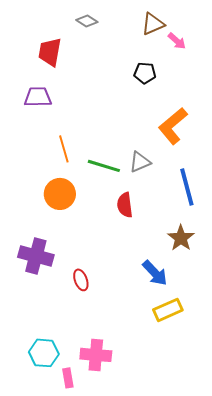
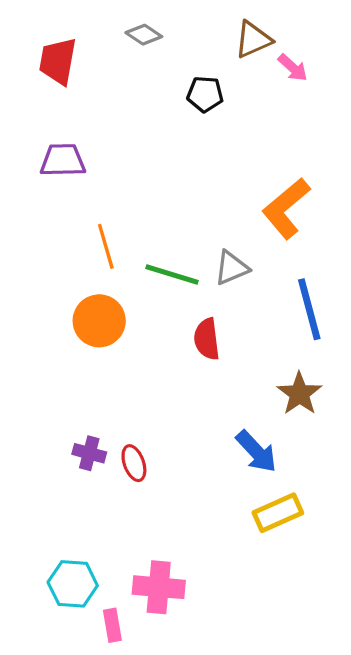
red trapezoid: (50, 52) -> (58, 61), moved
black pentagon: (145, 73) -> (205, 94), moved
purple cross: (36, 256) -> (89, 453), moved, size x0.6

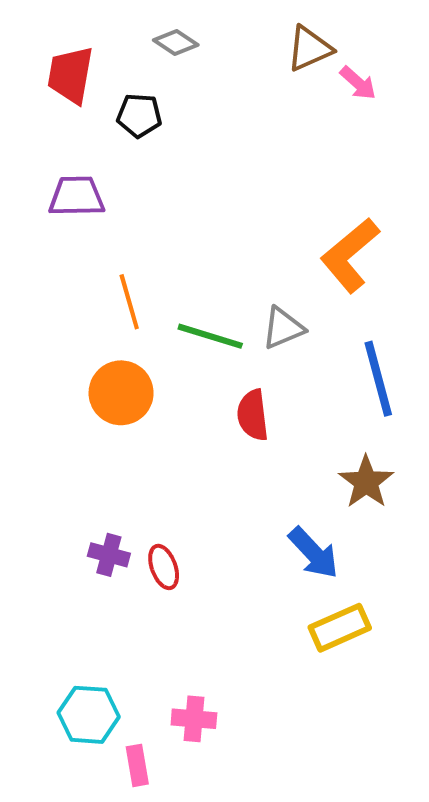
black pentagon: (205, 94) -> (139, 115), moved
pink cross: (159, 587) -> (194, 719), size x0.7

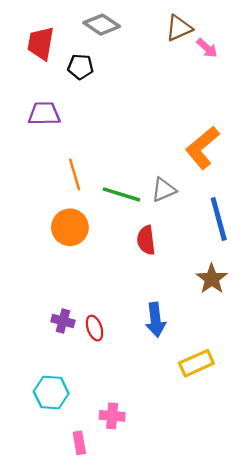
gray diamond: (176, 43) -> (102, 25), size x1.4
blue arrow: (313, 553) -> (155, 320), moved, turned 36
cyan hexagon: (89, 715) -> (51, 392), moved

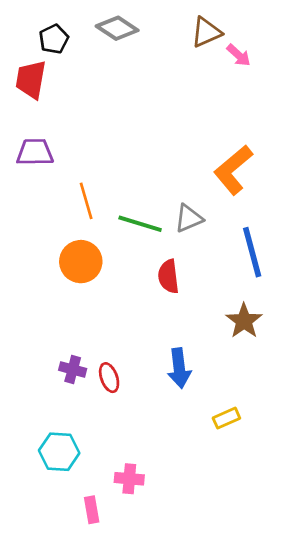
red trapezoid: (41, 43) -> (31, 79), moved
black pentagon: (80, 67) -> (54, 39), moved, turned -30
purple trapezoid: (44, 114) -> (35, 152), moved
yellow rectangle: (196, 363) -> (226, 418), size x0.7

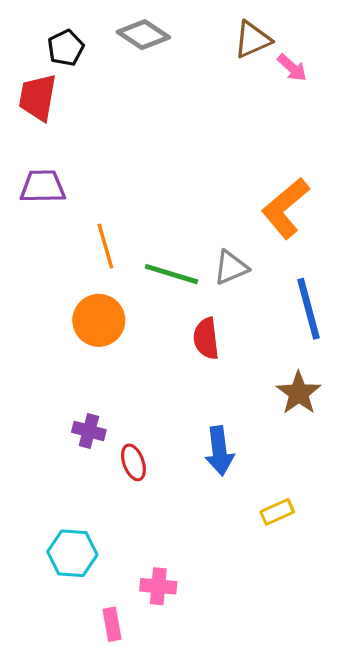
purple cross: (73, 369) -> (89, 431), moved

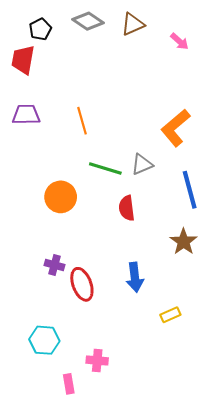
brown triangle: (252, 40) -> (133, 24), moved
orange line: (105, 246) -> (82, 121), moved
red ellipse: (133, 462) -> (82, 284), size x1.5

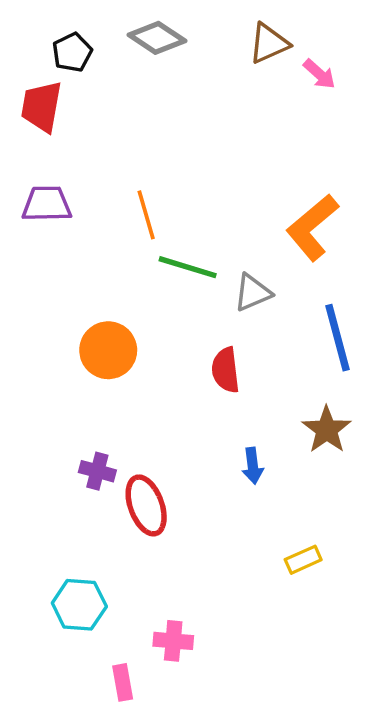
brown triangle: (133, 24) -> (269, 43), moved
green line: (105, 168) -> (188, 267), moved
blue arrow: (135, 277) -> (253, 466), moved, size x0.7

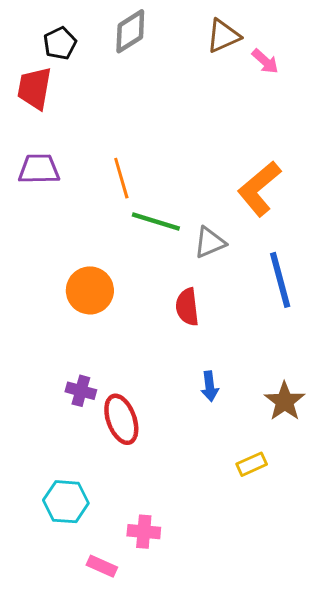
gray diamond: (157, 38) -> (130, 31), turned -66
brown star: (327, 430) -> (285, 401), moved
pink rectangle: (123, 682) -> (102, 566), turned -56

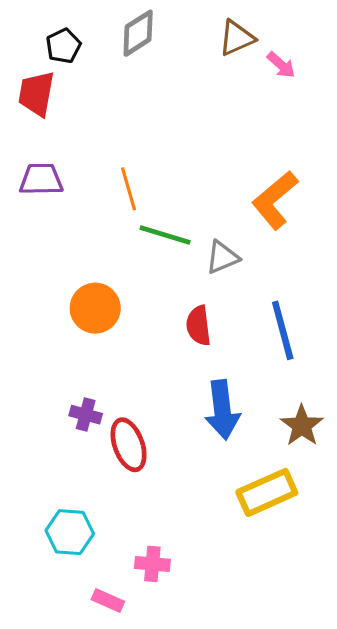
blue line: (280, 280) -> (283, 330), moved
blue arrow: (210, 386) -> (222, 410), size x1.8
yellow rectangle: (252, 464) -> (267, 492), size x1.8

